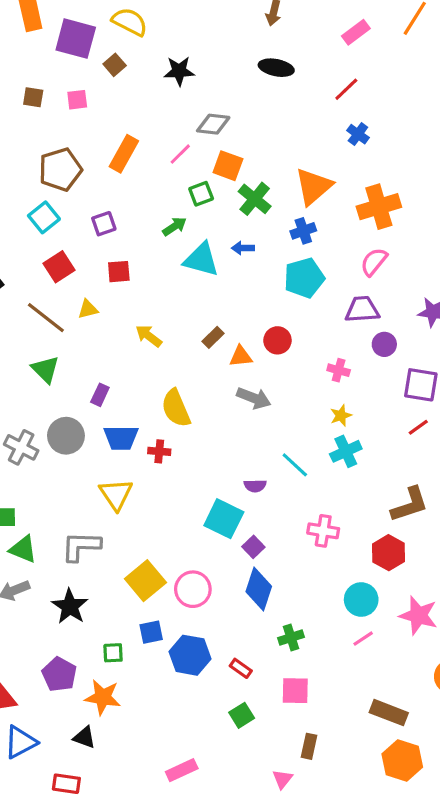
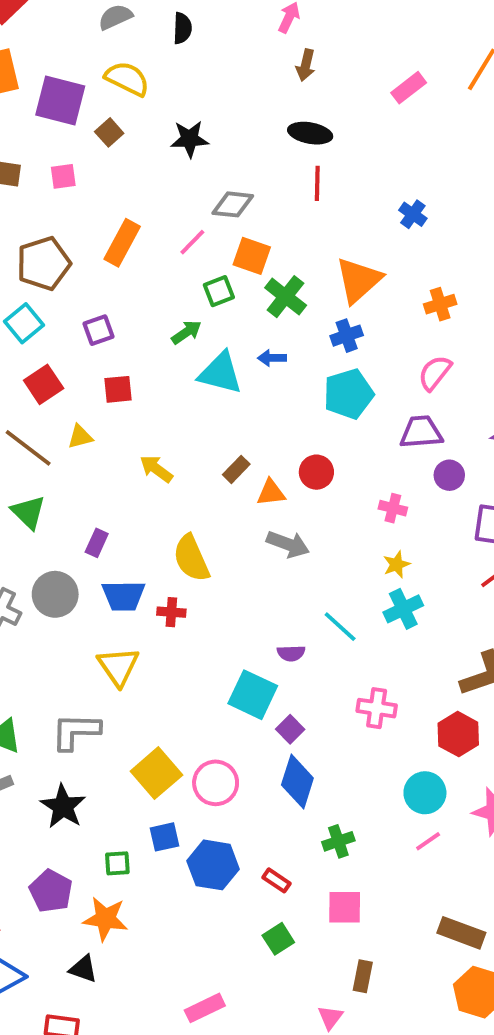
red line: (346, 89) -> (317, 183), moved, turned -44
orange cross: (379, 207) -> (440, 304), size x0.6

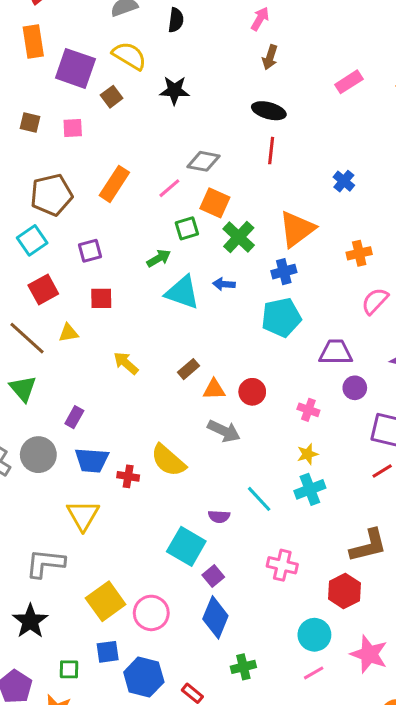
black star: (190, 139) -> (174, 90), moved
pink semicircle: (435, 373) -> (375, 301), moved
red circle: (316, 472) -> (252, 392), moved
yellow semicircle: (191, 558) -> (168, 460), moved, turned -30

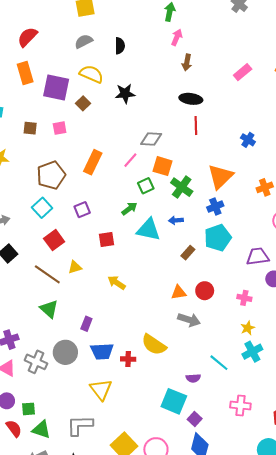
red square: (101, 298) -> (107, 240), moved
brown rectangle: (188, 369) -> (188, 253), moved

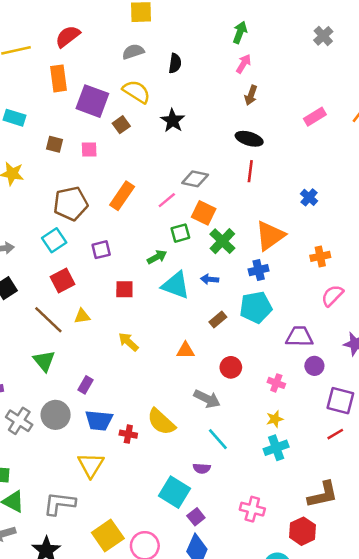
black star: (125, 93) -> (173, 121), turned 30
orange triangle: (179, 293) -> (185, 350), moved
cyan line: (219, 363) -> (218, 439), moved

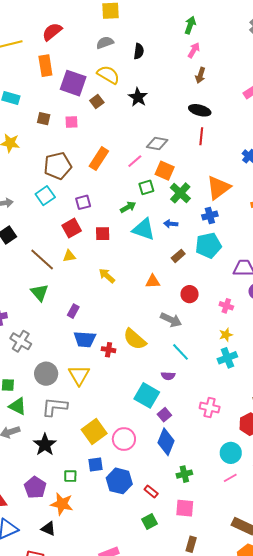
red square: (62, 281) -> (72, 228), moved
gray circle: (56, 415) -> (46, 374), moved

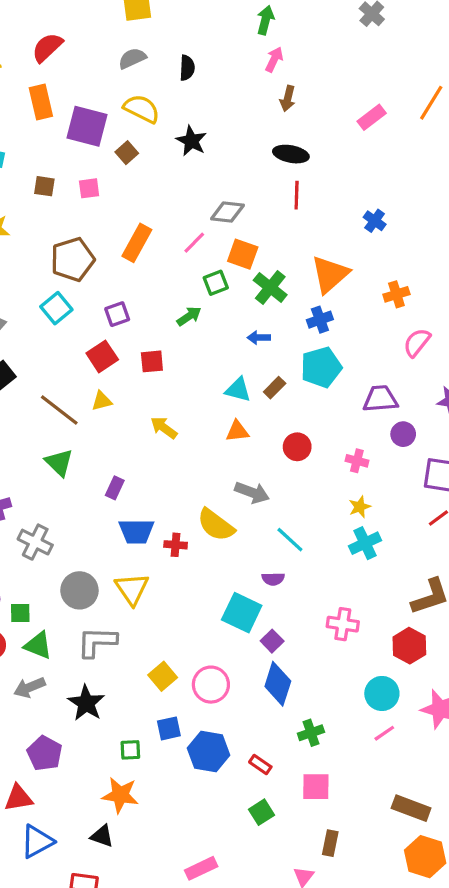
cyan triangle: (144, 229) -> (238, 390), moved, size x0.7
gray arrow: (171, 320) -> (252, 492), moved
yellow square: (94, 431) -> (163, 676), size x0.7
purple pentagon: (35, 487) -> (45, 753), moved

